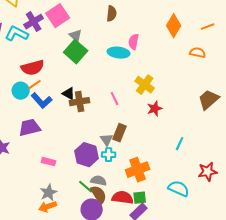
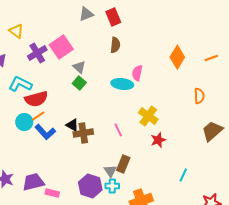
cyan L-shape: (17, 34) -> (20, 84), moved
green square: (76, 52) -> (79, 83), size x0.6
orange semicircle: (198, 53) -> (199, 96), moved, turned 77
purple trapezoid: (30, 128) -> (33, 182), moved

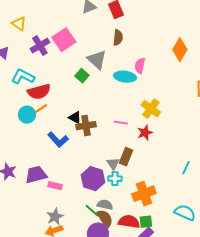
gray triangle: (79, 67) -> (97, 60), moved, size x1.5
pink line: (118, 130) -> (121, 123), turned -56
blue L-shape: (45, 132) -> (58, 140), moved
red star: (158, 140) -> (145, 133), moved

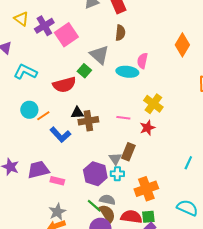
purple cross: (40, 46) -> (44, 26), moved
red semicircle: (39, 92) -> (64, 85), moved
orange line: (41, 109) -> (43, 116), moved
black triangle: (75, 118) -> (77, 113), turned -32

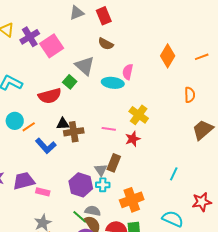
brown semicircle: (120, 33) -> (106, 44), turned 112

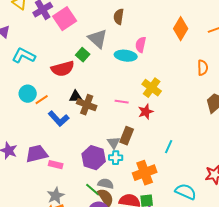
brown semicircle: (106, 44) -> (119, 17), turned 70
brown cross: (74, 132) -> (87, 105), turned 30
cyan line: (174, 174) -> (169, 147), moved

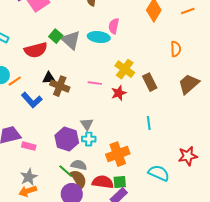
gray triangle: (98, 39) -> (71, 40), moved
brown rectangle: (127, 136) -> (150, 82), moved, turned -48
cyan line: (169, 147) -> (149, 123), moved, turned -32

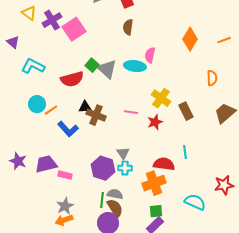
green line: (66, 171) -> (102, 200), turned 56
red semicircle: (103, 182) -> (164, 164), moved

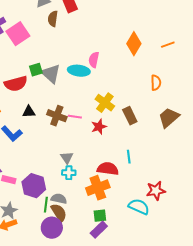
brown semicircle: (128, 27) -> (53, 19), moved
green square: (92, 65) -> (36, 70), turned 32
brown cross: (96, 115) -> (57, 116), moved
purple hexagon: (103, 168) -> (34, 186), moved
red star: (224, 185) -> (156, 191), moved

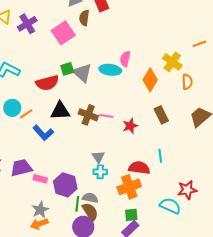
pink square: (18, 34) -> (63, 33), moved
orange diamond: (134, 44) -> (150, 80), moved
yellow cross: (105, 103) -> (172, 62), moved
black triangle: (29, 112) -> (60, 111), size x1.5

